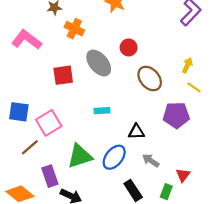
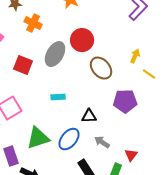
red circle: (129, 47) -> (82, 40), size x1.5
gray ellipse: (99, 63) -> (55, 54), turned 70
red square: (63, 75) -> (23, 65), turned 30
yellow line: (194, 87) -> (149, 74), moved

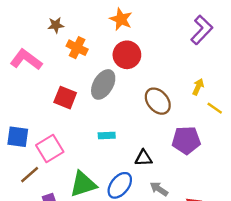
red circle: (82, 40) -> (127, 55), moved

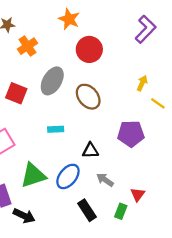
orange cross: (77, 48) -> (27, 46), turned 30
red circle: (127, 55) -> (89, 49), moved
brown ellipse: (158, 101) -> (88, 97), moved

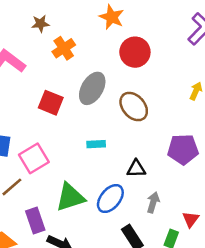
gray arrow: (105, 180) -> (153, 202), turned 72

